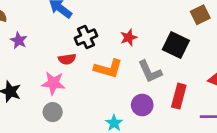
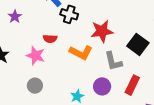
black cross: (86, 37) -> (69, 14), moved, turned 30
red star: (129, 37) -> (102, 31), size x1.6
gray circle: (53, 112) -> (35, 86), moved

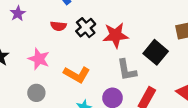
black cross: (69, 14) -> (86, 28), moved, turned 30
red semicircle: (50, 39) -> (58, 26), moved
orange L-shape: (81, 52) -> (77, 74), moved

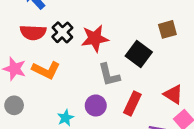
red semicircle: (58, 26) -> (33, 32), size x1.5
orange L-shape: (77, 74) -> (46, 70), moved

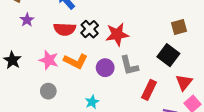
black square: (139, 54) -> (168, 55), moved
red triangle: (173, 94) -> (184, 82), turned 36
purple circle: (96, 106) -> (105, 68), moved

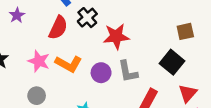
red semicircle: (65, 29) -> (58, 28), turned -70
black cross: (90, 29) -> (87, 18), moved

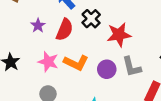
purple star: (17, 15) -> (38, 26), moved

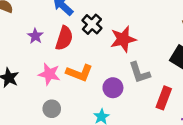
purple circle: (107, 69) -> (113, 88), moved

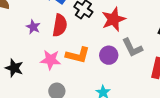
purple circle: (113, 88) -> (109, 55), moved

